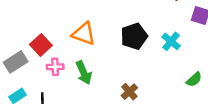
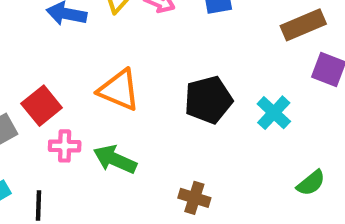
green arrow: (84, 73) -> (115, 159), turned 135
brown cross: (129, 92) -> (194, 198), turned -35

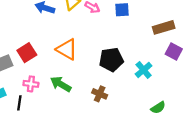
pink cross: (65, 146) -> (31, 84), moved
brown cross: (194, 198) -> (100, 94), moved

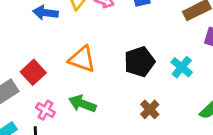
pink cross: (31, 84) -> (45, 110), turned 32
brown cross: (100, 94) -> (150, 109), moved, turned 32

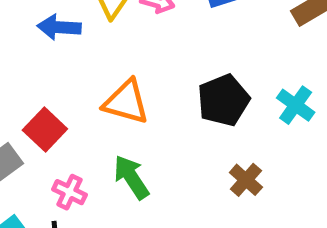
green arrow: (82, 104) -> (131, 177), turned 40

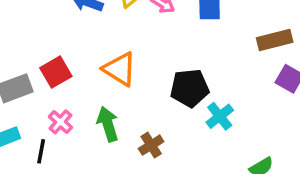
cyan cross: (296, 105) -> (220, 116), moved
brown cross: (246, 180) -> (151, 145), moved

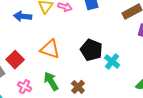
black pentagon: (190, 88) -> (91, 50), turned -30

